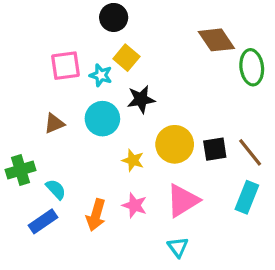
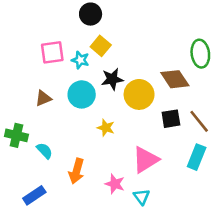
brown diamond: (216, 40) -> (175, 79), moved
yellow circle: (175, 144) -> (139, 94), moved
green cross: (21, 170) -> (16, 135), turned 30
pink star: (135, 205) -> (115, 184), moved
blue rectangle: (43, 221) -> (34, 195), moved

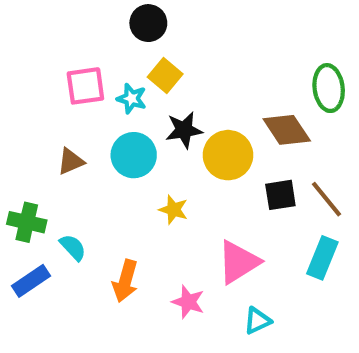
blue rectangle: (34, 195) -> (31, 281), moved
cyan triangle: (142, 197) -> (257, 321), moved, turned 42

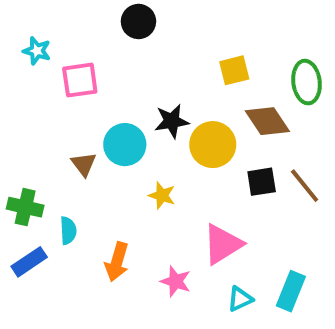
yellow square: (165, 75) -> (234, 70), moved, turned 36
cyan star: (132, 99) -> (37, 51), moved
brown triangle: (71, 161) -> (84, 164), moved, turned -44
cyan semicircle: (73, 247) -> (68, 231), turned 40
cyan rectangle: (322, 258) -> (291, 291), moved

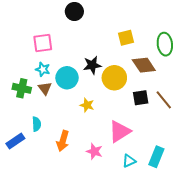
cyan star: (37, 51) -> (43, 69), moved
green cross: (25, 207) -> (22, 88), moved

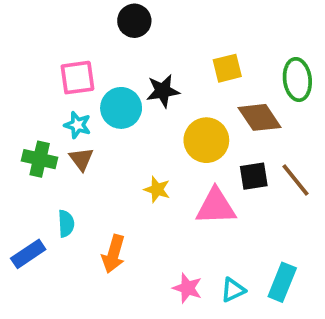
black star: (92, 65) -> (163, 91), moved
cyan circle: (67, 78) -> (121, 108), moved
pink triangle: (120, 131) -> (216, 207), moved, turned 30
pink star: (94, 151) -> (187, 288), moved

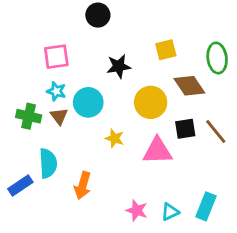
cyan circle: (121, 108) -> (88, 102), moved
cyan semicircle: (66, 224) -> (48, 163), size x1.5

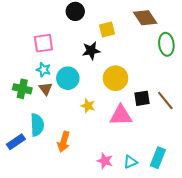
yellow square: (166, 50) -> (107, 29), moved
brown diamond: (189, 86) -> (145, 18), moved

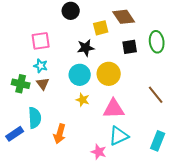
brown diamond: (145, 18) -> (124, 17), moved
cyan circle: (68, 78) -> (80, 75), moved
black square: (142, 98) -> (130, 47), moved
cyan rectangle: (158, 158) -> (158, 141), moved
cyan triangle: (130, 162) -> (119, 136), moved, size x1.5

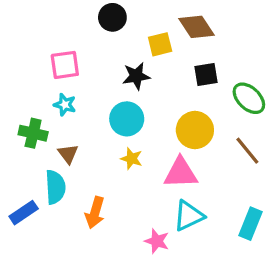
green ellipse: (157, 42) -> (249, 98), moved, turned -40
yellow circle: (109, 74) -> (195, 130), moved
brown triangle: (43, 84) -> (68, 154), moved

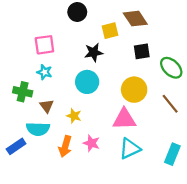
yellow star: (131, 159) -> (74, 116), moved
cyan semicircle: (55, 187) -> (38, 129), turned 95
pink star: (157, 241) -> (91, 143), moved

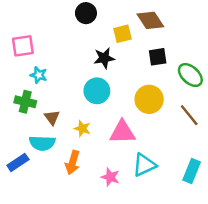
pink square: (44, 45) -> (23, 46), moved
cyan star: (44, 72) -> (39, 75), moved
pink triangle: (124, 119) -> (122, 132), moved
pink star: (91, 143) -> (110, 177), moved

